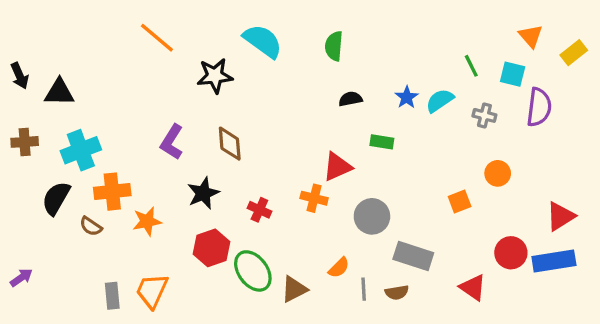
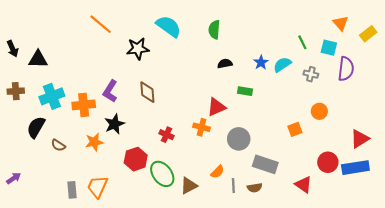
orange cross: (112, 192) -> (84, 105), moved
black star: (203, 193) -> (114, 124), moved

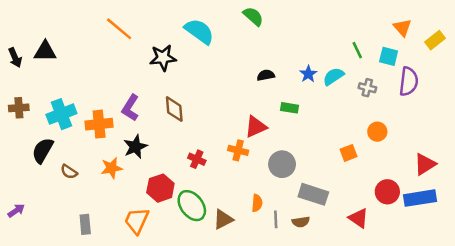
green semicircle: (214, 30) -> (253, 16), moved, turned 126
black triangle: (38, 59) -> (45, 51), moved
orange semicircle: (217, 172) -> (257, 203), turned -40
orange trapezoid: (97, 187) -> (137, 221), moved

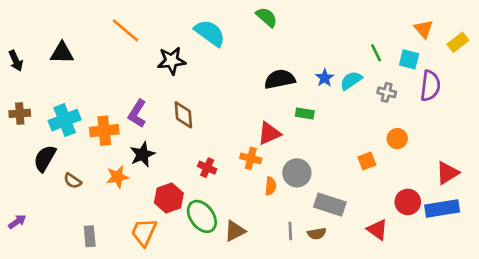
black triangle: (45, 51) -> (62, 53), moved
black semicircle: (266, 75) -> (280, 79), size x1.6
orange semicircle: (257, 203) -> (271, 186), moved

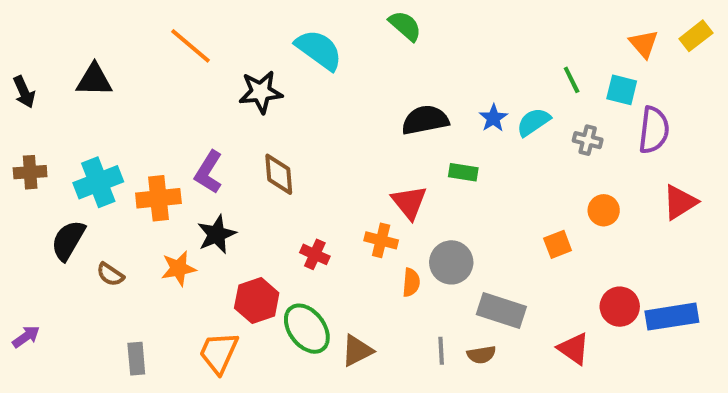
yellow rectangle: (458, 42) -> (696, 36), moved
red triangle: (269, 133) -> (409, 202), turned -45
red triangle: (447, 173) -> (680, 202), moved

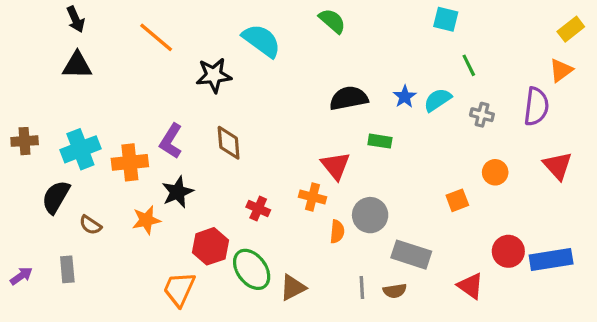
orange triangle: (644, 44) -> (561, 70), moved, turned 35
cyan square: (622, 90) -> (446, 19), moved
black arrow: (24, 92) -> (76, 19), moved
red triangle: (680, 202) -> (558, 166), turned -40
gray rectangle: (136, 359) -> (67, 269), moved

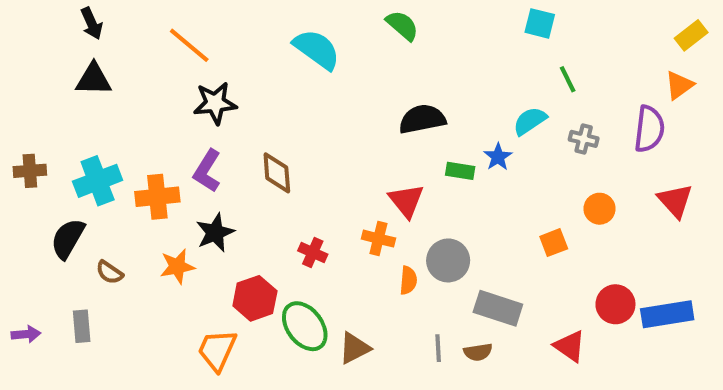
black star: (214, 75) -> (215, 103), moved
blue star: (405, 97) -> (498, 157), moved
purple arrow: (21, 276) -> (26, 334), turned 30

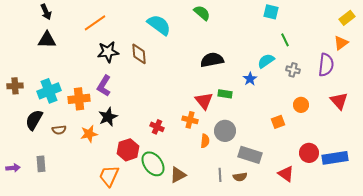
orange line: (189, 45) -> (95, 23), turned -75
green rectangle: (460, 171) -> (225, 94), moved
brown diamond: (277, 173) -> (139, 54), moved
brown semicircle: (110, 272) -> (59, 130), moved, turned -40

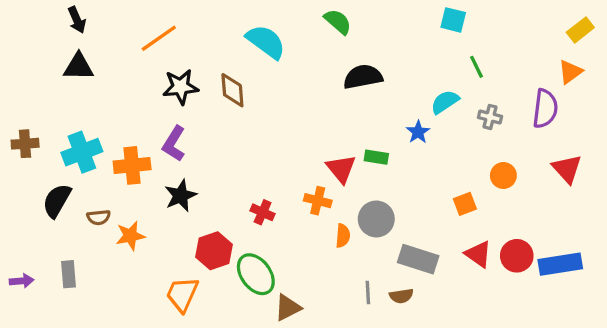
black semicircle: (212, 60) -> (363, 77), moved
orange star: (89, 134) -> (130, 236), moved
red triangle: (286, 174) -> (478, 254), moved
brown triangle: (178, 175) -> (288, 308), moved

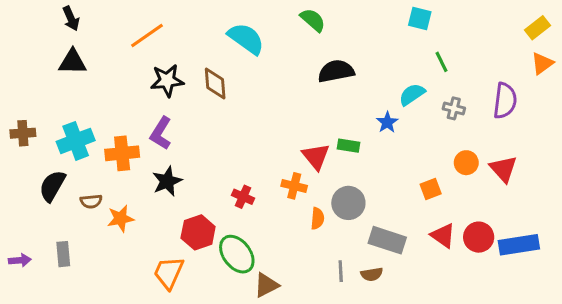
orange triangle: (570, 72) -> (542, 63), moved
red triangle: (567, 169) -> (503, 169), moved

